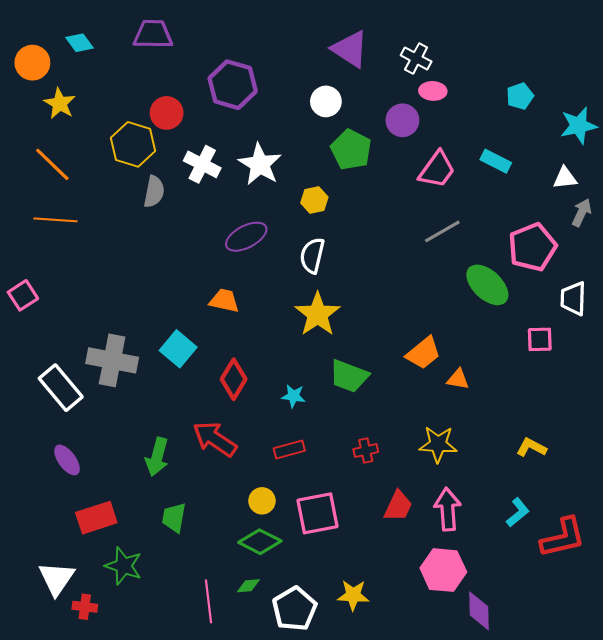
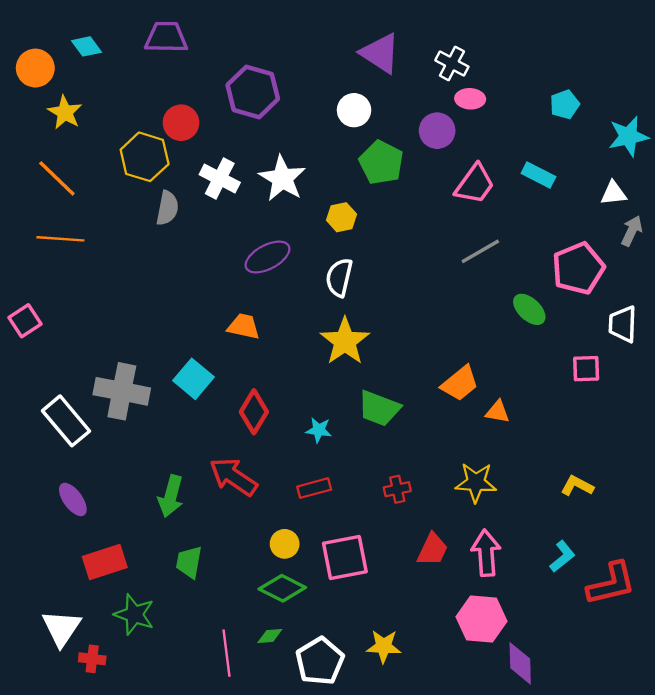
green ellipse: (487, 285) -> (529, 309), size x0.7

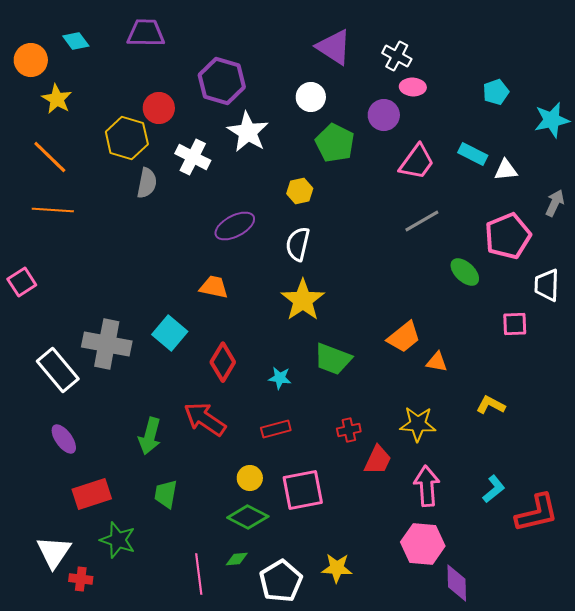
white star: (282, 178) -> (248, 132), moved
white triangle: (614, 193) -> (506, 170), moved
yellow L-shape: (577, 486) -> (491, 405), moved
red trapezoid: (433, 550) -> (378, 460), moved

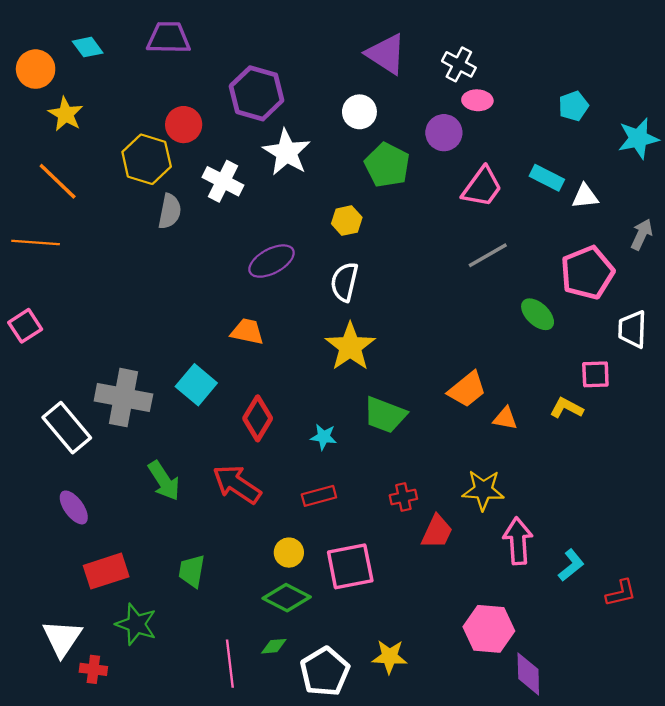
orange line: (53, 210) -> (36, 243), moved
yellow L-shape: (491, 405) -> (566, 408), moved
green arrow: (150, 436) -> (164, 481), moved, turned -48
pink arrow: (427, 486) -> (518, 541), moved
red L-shape: (537, 513) -> (621, 593), size x0.6

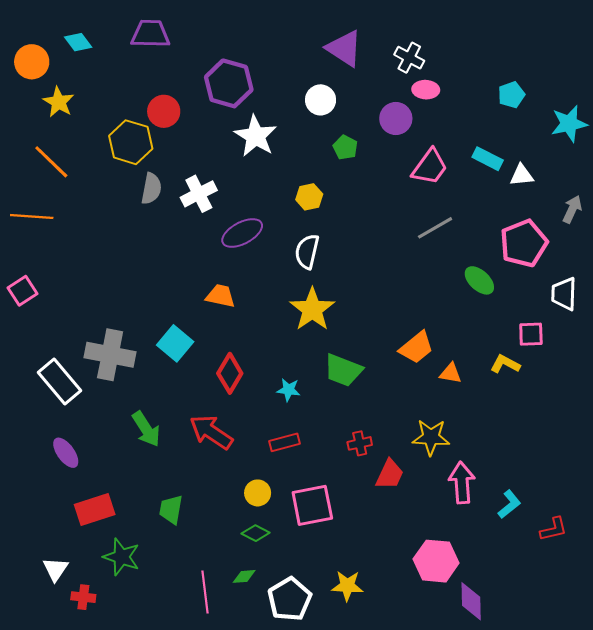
green pentagon: (387, 165) -> (345, 147), size x0.6
white cross: (223, 181) -> (199, 194), moved, turned 36
green diamond: (287, 598) -> (256, 533), size x0.7
white triangle: (62, 638) -> (55, 569), size x0.7

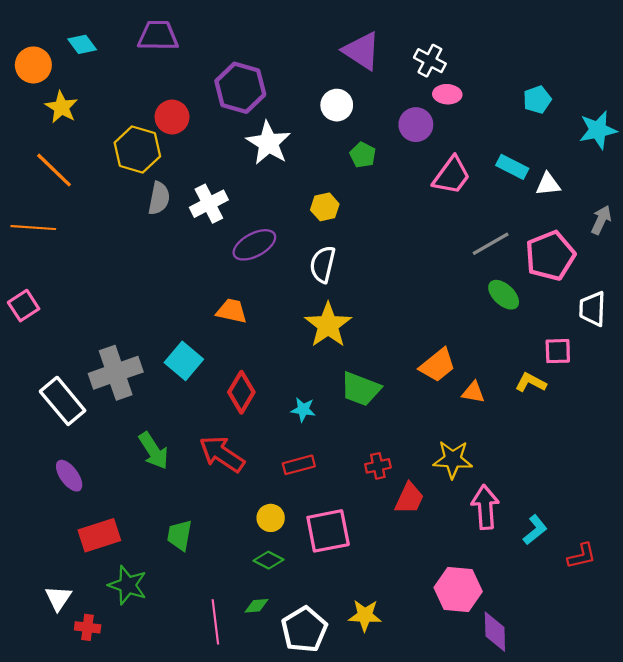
gray line: (435, 228) -> (491, 244), moved
gray cross: (110, 355) -> (116, 373), turned -30

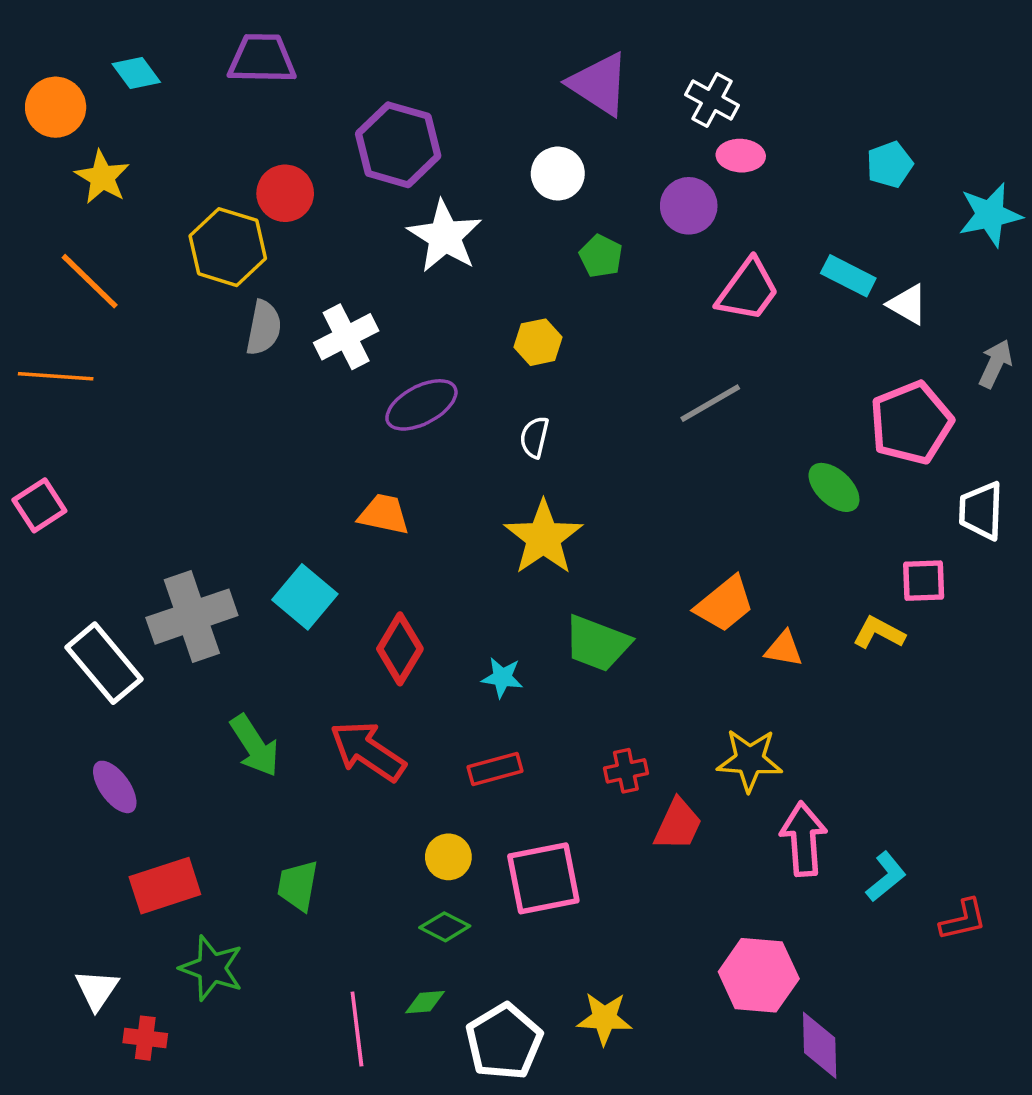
white triangle: (548, 184) -> (908, 304), turned 36
gray line: (491, 244) -> (710, 403), moved
white semicircle: (323, 264) -> (534, 437), size x0.7

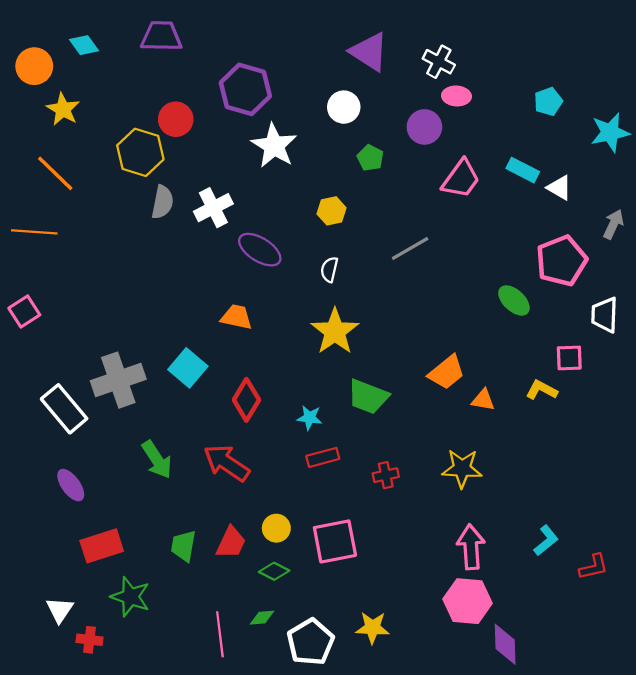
gray line: (710, 403) -> (410, 249), moved
purple ellipse: (421, 405) -> (260, 250), turned 60
red rectangle: (495, 769) -> (323, 457), moved
red trapezoid: (678, 825) -> (231, 543), moved
pink arrow: (803, 839) -> (471, 547), moved

